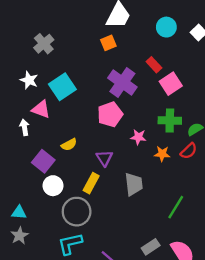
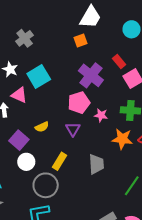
pink star: (138, 137) -> (101, 115), moved
orange star: (162, 154) -> (122, 139), size x1.5
purple triangle: (104, 158) -> (73, 129), moved

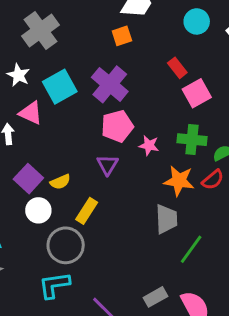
gray cross: (25, 38) -> (41, 31), size x1.4
purple cross: (91, 75) -> (110, 84), moved
yellow semicircle: (42, 127) -> (60, 182), moved
gray trapezoid: (96, 164) -> (166, 219), moved

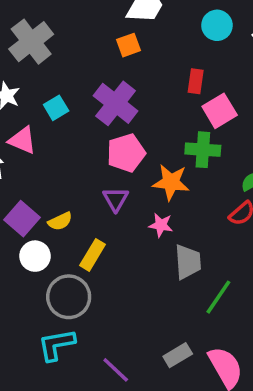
red rectangle: (177, 68) -> (196, 81), turned 48
cyan square: (60, 87) -> (56, 108), size x0.6
green cross: (192, 140) -> (203, 150), moved
pink star: (149, 145) -> (161, 225), moved
orange star: (179, 181) -> (171, 182), moved

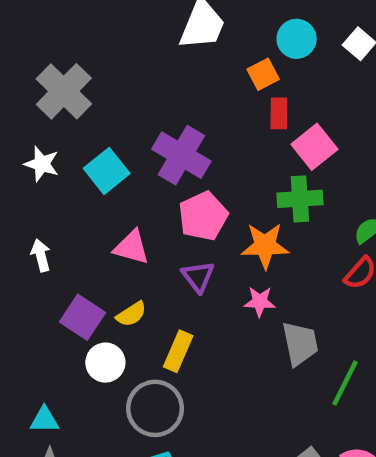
orange square: (128, 45) -> (263, 74), moved
cyan square: (56, 108) -> (107, 171), size x1.4
pink triangle: (22, 140) -> (132, 247), moved

